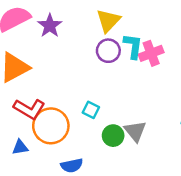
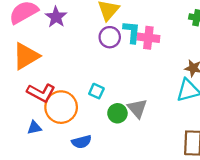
pink cross: (151, 53) -> (148, 38), turned 30

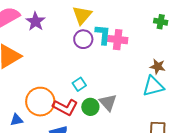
cyan square: (96, 91) -> (79, 84), moved, turned 32
red L-shape: (41, 93) -> (65, 107), moved

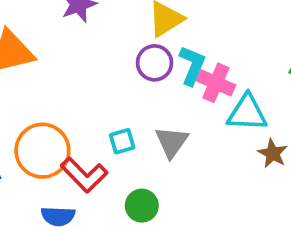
cyan triangle: (153, 86) -> (247, 113), moved
gray triangle: (108, 102) -> (172, 142), moved
green circle: (90, 107) -> (142, 206), moved

